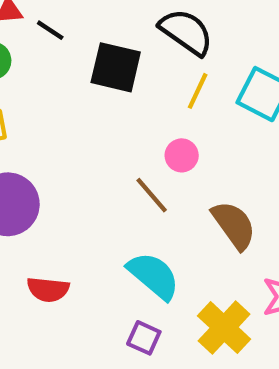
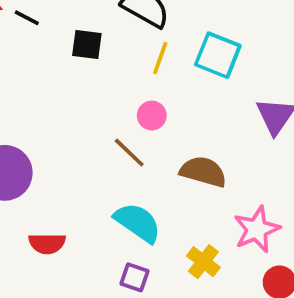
black square: (116, 67) -> (87, 45), size x0.7
brown semicircle: (234, 225) -> (203, 172), turned -33
yellow cross: (224, 328) -> (203, 262), size x0.7

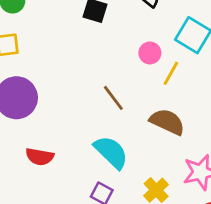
yellow line: (160, 58) -> (171, 73), moved
pink circle: (152, 116) -> (150, 53), moved

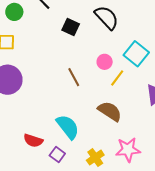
brown line: (113, 98) -> (74, 77), moved
red semicircle: (40, 157) -> (33, 141), moved

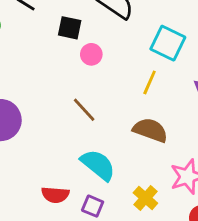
pink circle: (105, 62) -> (91, 54), moved
brown line: (74, 77) -> (84, 110), moved

